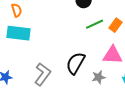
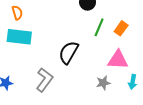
green line: (95, 24) -> (99, 27), turned -42
black semicircle: (76, 63) -> (69, 52), moved

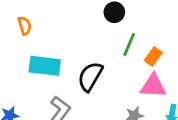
orange rectangle: (121, 28) -> (153, 56), moved
cyan rectangle: (19, 37) -> (45, 66), moved

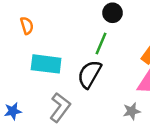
green line: (129, 44) -> (101, 43), moved

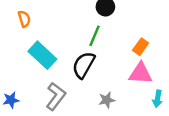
cyan rectangle: (46, 64) -> (42, 55), turned 36
gray star: (132, 111) -> (107, 100), moved

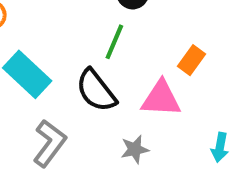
black semicircle: (84, 65) -> (96, 91), turned -68
pink triangle: (141, 73) -> (161, 99), moved

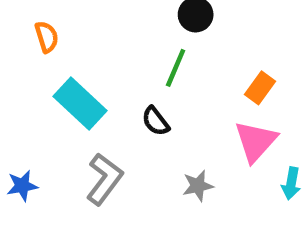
black semicircle: (96, 91) -> (156, 121), size x0.6
pink triangle: (161, 99) -> (256, 141), moved, turned -51

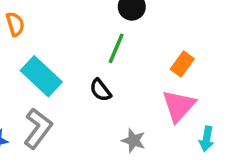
gray L-shape: (104, 179) -> (38, 128), moved
gray star: (198, 186) -> (134, 141), turned 30

